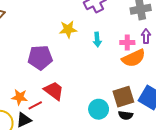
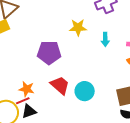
red line: (35, 105) -> (23, 101), moved
cyan circle: (99, 109) -> (85, 91), moved

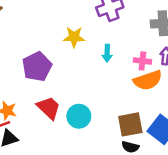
purple pentagon: (49, 53) -> (37, 67), turned -30

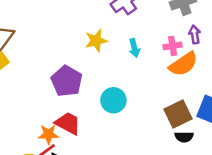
red trapezoid: (49, 108) -> (68, 123), moved
cyan circle: (79, 116) -> (113, 100), moved

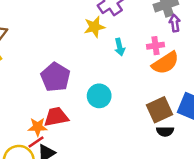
purple arrow: (195, 34) -> (175, 23), moved
yellow star: (96, 41) -> (94, 27), moved
red trapezoid: (68, 123) -> (56, 117), turned -40

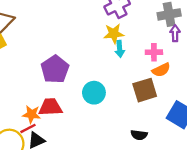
yellow star: (94, 27) -> (114, 34), moved
orange semicircle: (165, 63) -> (161, 70), size x0.7
brown square: (160, 110) -> (145, 90), moved
black semicircle: (165, 131) -> (139, 135), moved

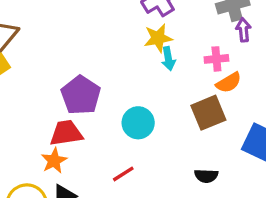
red trapezoid: (50, 107) -> (66, 133), moved
orange star: (32, 114) -> (54, 161), turned -30
red line: (28, 128) -> (123, 174), moved

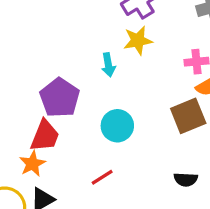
cyan arrow: (168, 59) -> (108, 65), moved
red trapezoid: (66, 133) -> (45, 136), turned 120

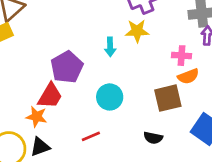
orange star: (32, 164) -> (37, 117), turned 30
black semicircle: (186, 180) -> (153, 138), moved

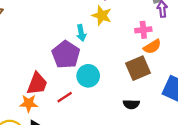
yellow star: (137, 31) -> (102, 15), turned 30
purple pentagon: (67, 67) -> (66, 55), moved
red line: (91, 136) -> (65, 97), moved

